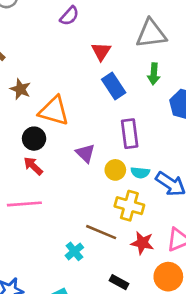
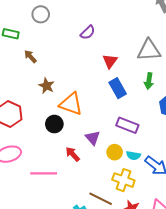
purple rectangle: (130, 134) -> (127, 125), turned -65
red arrow: (33, 166) -> (73, 154), moved

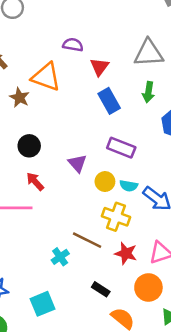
purple semicircle: (88, 32) -> (73, 45), moved, turned -126
orange triangle: (71, 104) -> (46, 77), moved
red arrow: (73, 154) -> (35, 182), moved

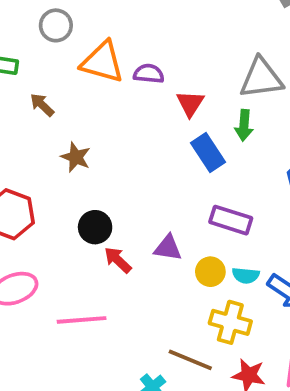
orange triangle: (46, 77) -> (102, 62), moved
green arrow: (148, 92) -> (244, 125), moved
purple triangle: (77, 163) -> (168, 248), turned -36
red arrow: (35, 182) -> (118, 260), moved

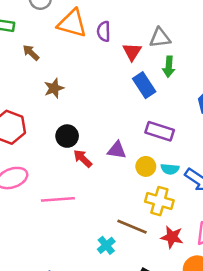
purple semicircle: (149, 74) -> (104, 31), turned -96
gray triangle: (261, 78) -> (160, 38), moved, size x0.7
brown star: (76, 157) -> (54, 88), turned 30

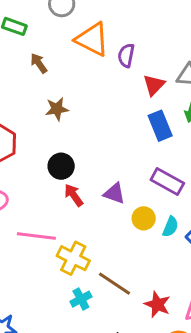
cyan semicircle: (170, 169) -> (170, 227), turned -84
yellow cross: (159, 201) -> (73, 258), moved

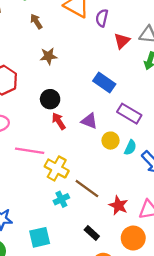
blue rectangle: (160, 126) -> (104, 83), moved, turned -35

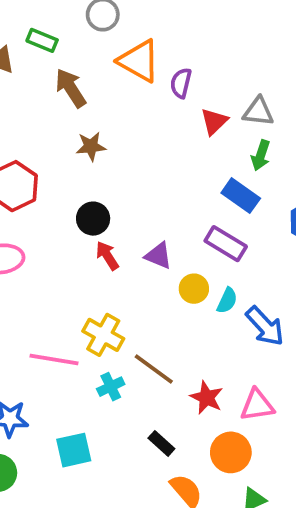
brown arrow: (36, 21) -> (71, 88), size x1.5
blue rectangle: (104, 83) -> (241, 196), moved
pink line: (30, 151) -> (54, 360), moved

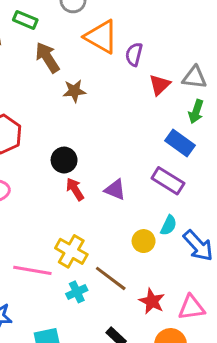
brown star: (91, 146) -> (74, 91), moved
yellow circle: (194, 289) -> (144, 241), moved

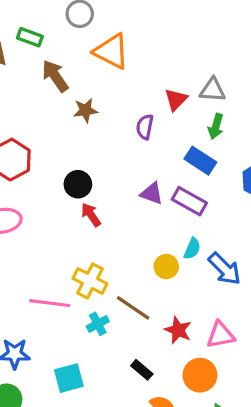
purple semicircle: (134, 54) -> (145, 127), moved
purple triangle: (115, 190) -> (152, 193), moved

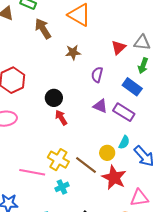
brown star: (85, 110) -> (73, 52), moved
purple semicircle: (145, 127) -> (97, 75), moved
brown line: (133, 308) -> (86, 165), moved
red star: (178, 330) -> (114, 178), moved, size x1.4

